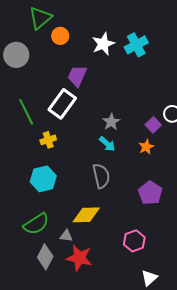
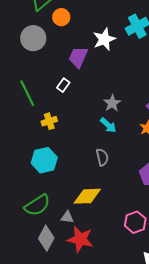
white star: (103, 44) -> (104, 39), moved
gray circle: (16, 55) -> (33, 38), moved
white rectangle: (62, 104) -> (63, 85), size x0.5
gray semicircle: (101, 176) -> (102, 157), size x0.7

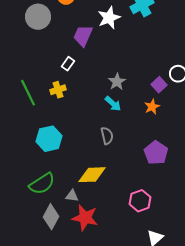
green line: (27, 93) -> (28, 93), moved
yellow cross: (49, 121) -> (58, 90), moved

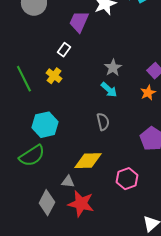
yellow cross: (58, 90) -> (54, 76), turned -35
green semicircle: (42, 184) -> (32, 156), moved
pink hexagon: (140, 201) -> (127, 179), moved

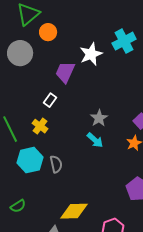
gray semicircle: (103, 122) -> (56, 164), moved
cyan hexagon: (45, 125) -> (30, 160), moved
green semicircle: (32, 156) -> (18, 206), size x0.6

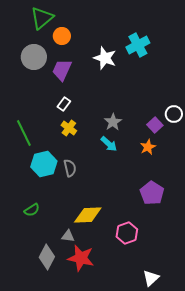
white star: (91, 54) -> (105, 58), turned -30
purple trapezoid: (65, 72) -> (62, 70), moved
yellow cross: (40, 126) -> (69, 128), moved

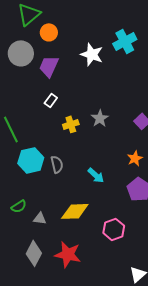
yellow cross: (69, 128) -> (71, 124), moved, turned 35
cyan arrow: (109, 144) -> (96, 175), moved
orange star: (148, 147) -> (135, 158), moved
gray triangle: (68, 236) -> (40, 218), moved

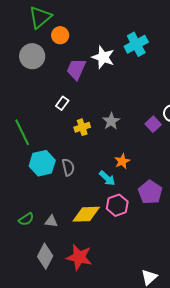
purple trapezoid: (49, 66) -> (76, 69), moved
orange star: (135, 158) -> (122, 161), moved
green semicircle: (19, 206) -> (26, 219), moved
pink hexagon: (114, 229) -> (117, 205), moved

